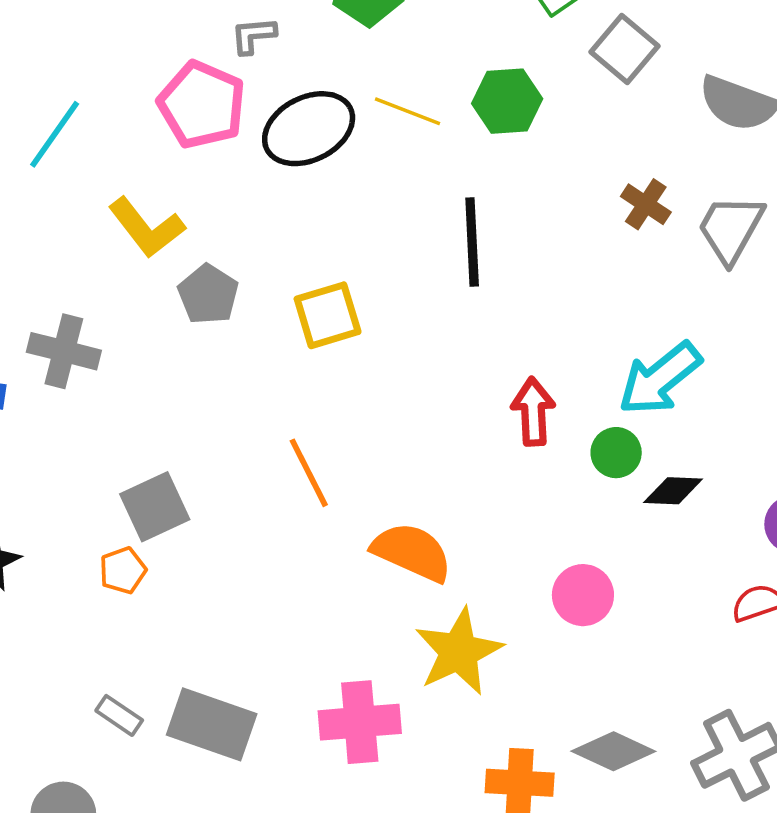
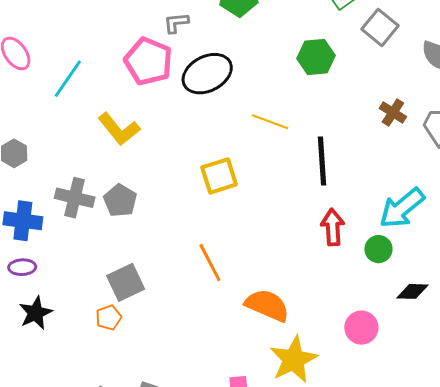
yellow line: (407, 111) -> (270, 122), moved
black line: (472, 242) -> (322, 161), moved
gray pentagon: (208, 294) -> (120, 200), moved
black diamond: (673, 491) -> (413, 291), moved

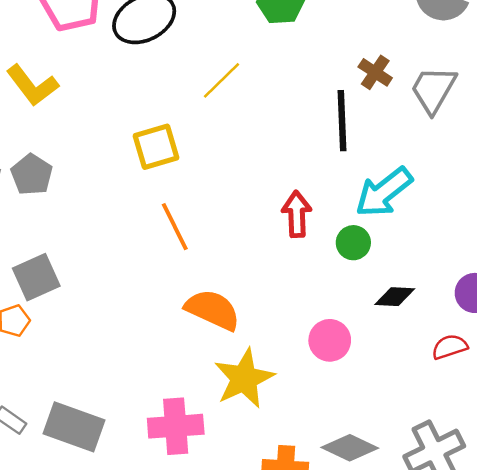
yellow line: (270, 122) -> (221, 80), turned -66
black line: (322, 161) -> (342, 121), moved
orange line: (210, 263) -> (175, 227), moved

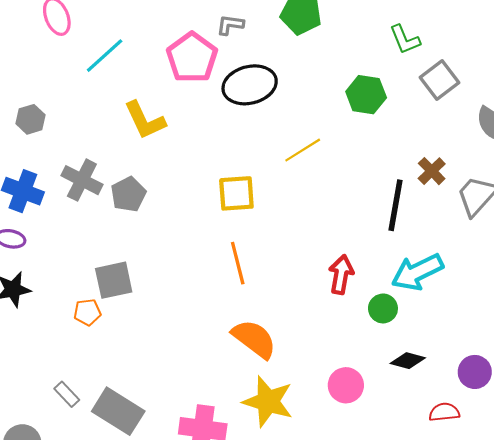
yellow star: (244, 378) -> (268, 401), turned 30

